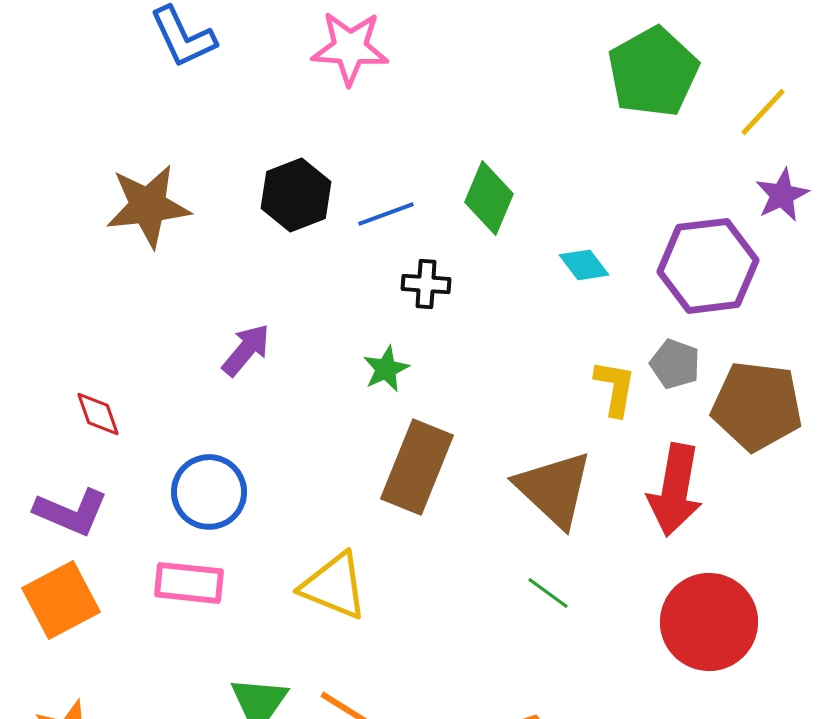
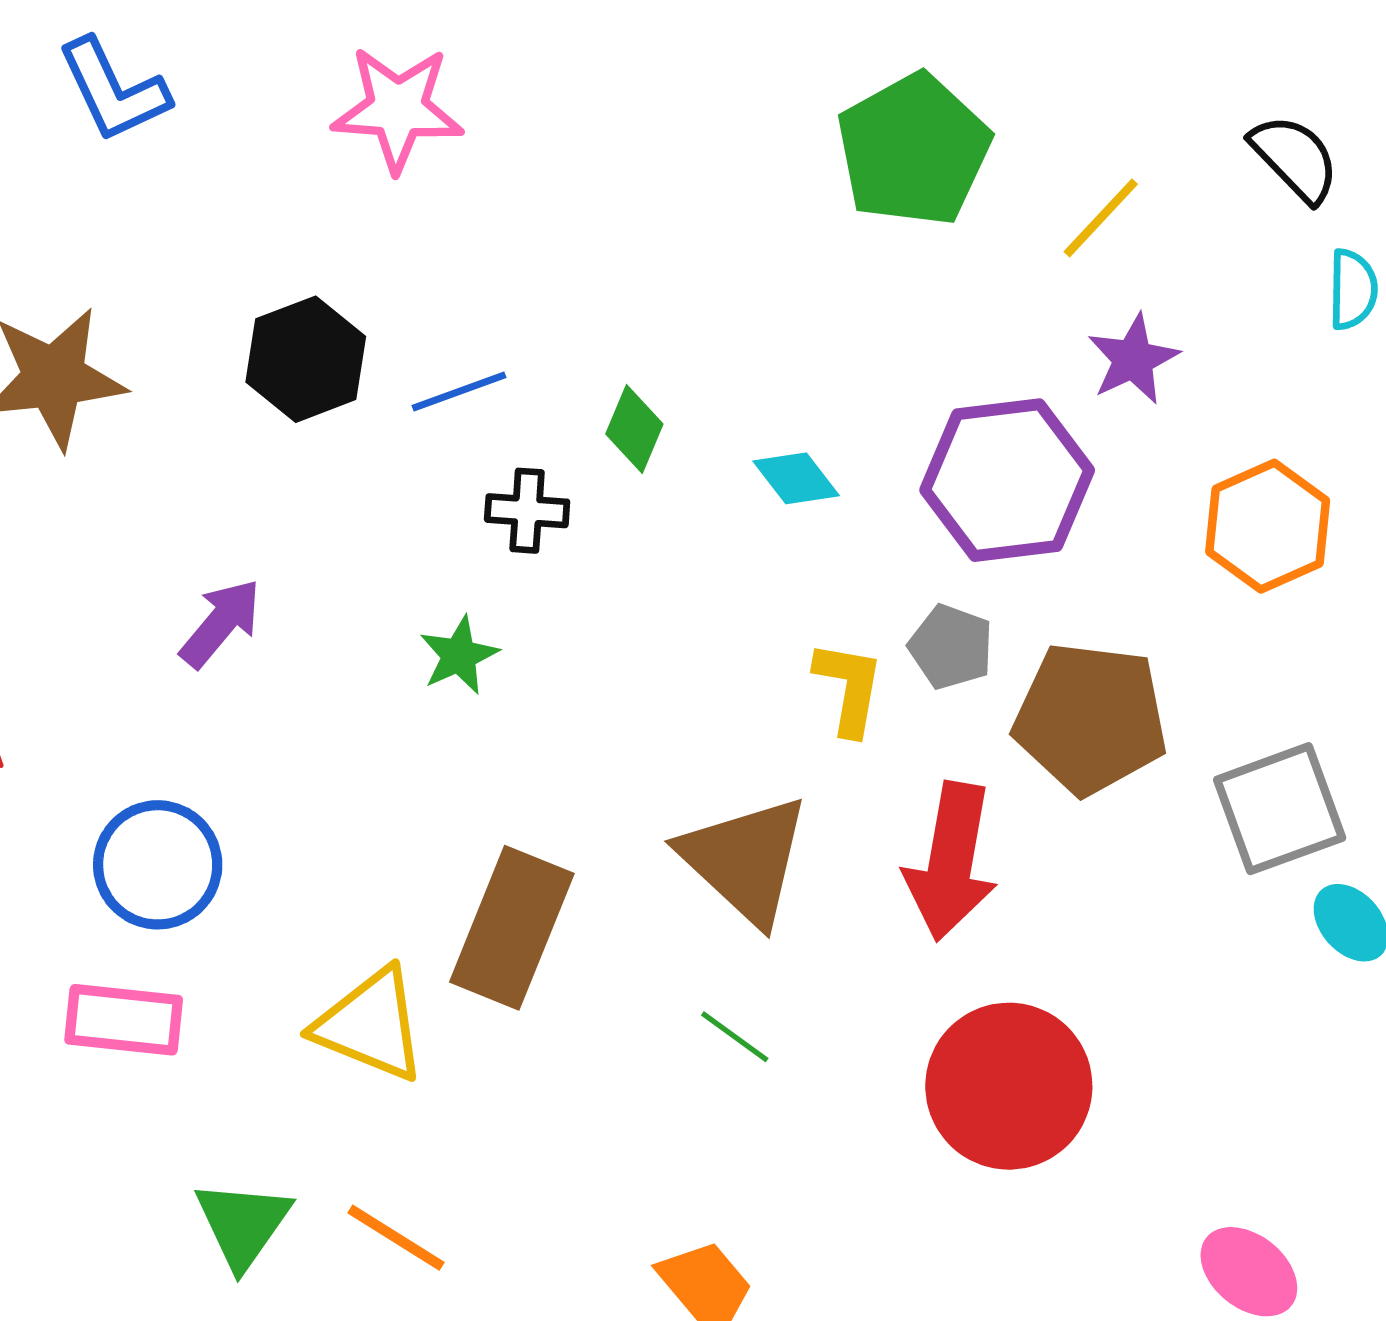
green diamond: (489, 198) -> (634, 429), moved, size x0.7
brown rectangle: (417, 467) -> (512, 928), moved

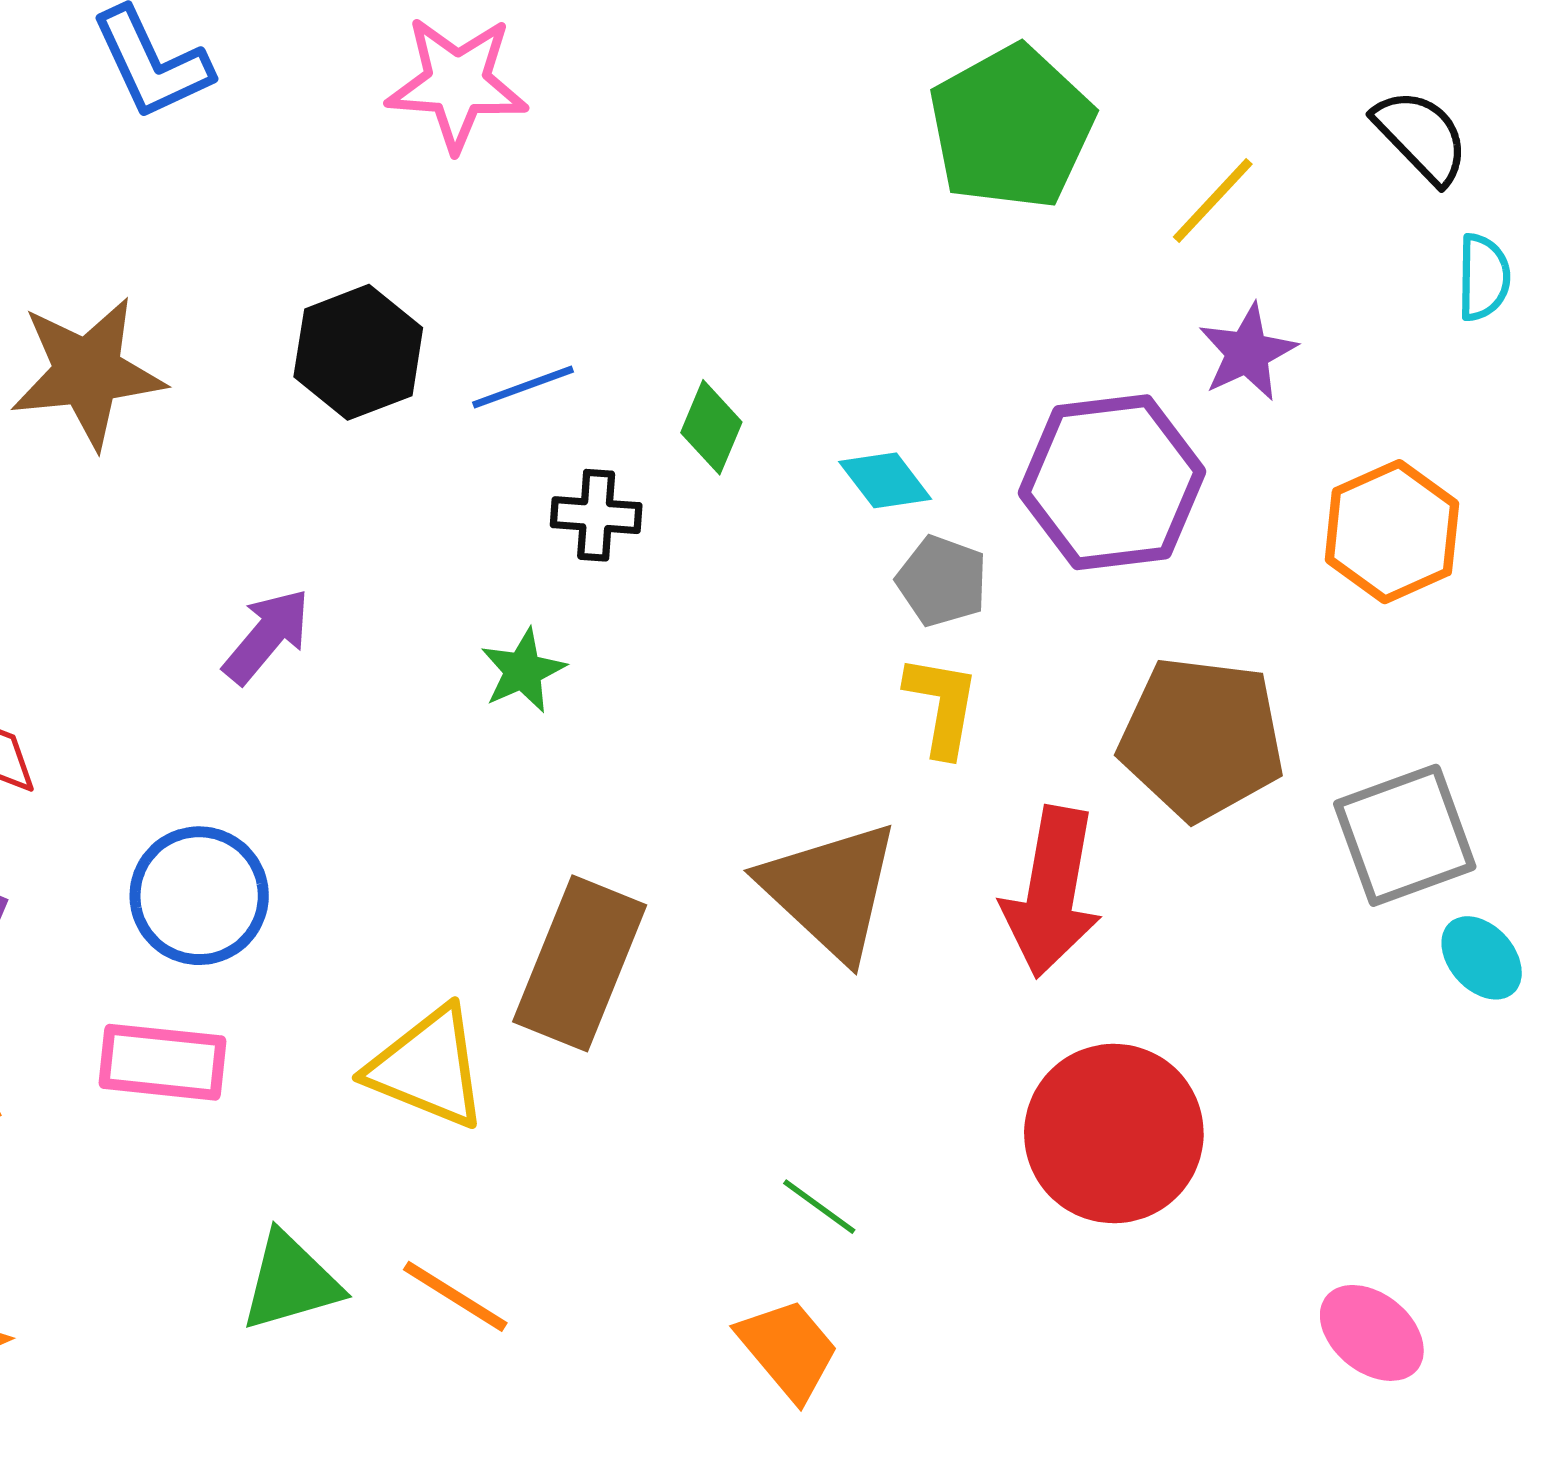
gray pentagon: (951, 647) -> (942, 581), moved
green line: (735, 1037) -> (819, 1207), moved
green triangle: (243, 1224) -> (291, 1282), turned 39

